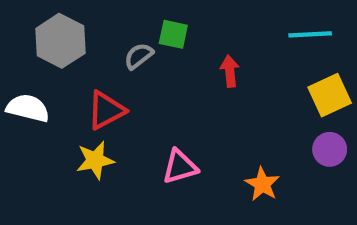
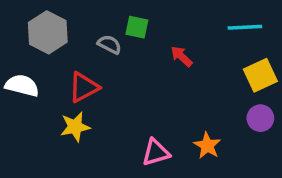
gray semicircle: (139, 56) -> (109, 44), turned 65
red arrow: (230, 71) -> (181, 56), turned -40
pink triangle: (180, 167) -> (156, 152), moved

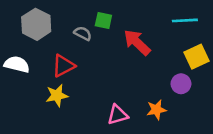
red arrow: (181, 56) -> (137, 42), size x1.6
purple circle: (260, 118) -> (181, 84), moved
orange star: (207, 146) -> (156, 110), turned 30

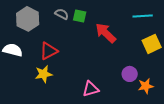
gray semicircle: (83, 33) -> (62, 14), moved
purple circle: (181, 84) -> (130, 74), moved
orange star: (156, 110) -> (146, 86), moved

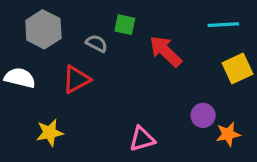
gray semicircle: (62, 14) -> (97, 43), moved
yellow star: (44, 74) -> (50, 133), moved

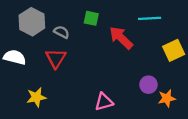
cyan line: (223, 25) -> (150, 18), moved
gray semicircle: (97, 43) -> (62, 32), moved
red triangle: (76, 79) -> (56, 58), turned -30

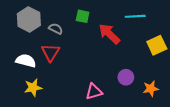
white semicircle: (15, 57) -> (26, 61), moved
purple circle: (148, 85) -> (126, 77), moved

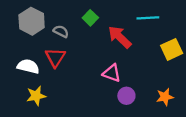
green square: (83, 16) -> (90, 18), turned 32
purple circle: (126, 77) -> (126, 96), moved
pink triangle: (94, 92) -> (112, 73), moved, turned 36

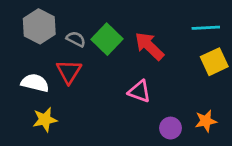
green square: (90, 18) -> (107, 39), moved, size x1.5
cyan line: (148, 18) -> (206, 28), moved
purple circle: (126, 96) -> (170, 128), moved

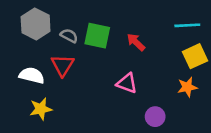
green square: (107, 39) -> (97, 36), turned -32
red arrow: (149, 46) -> (136, 42), size x0.7
orange star: (206, 121) -> (187, 87), moved

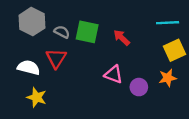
yellow star: (41, 109) -> (37, 97), turned 30
purple circle: (155, 117) -> (139, 87), moved

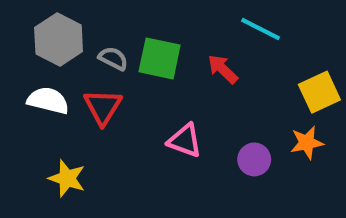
cyan line: (168, 23) -> (261, 29), moved, turned 30
white semicircle: (29, 68) -> (48, 101), moved
pink triangle: (114, 74) -> (185, 141), moved

